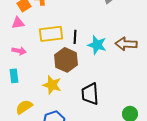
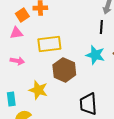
black line: (75, 37) -> (101, 27), moved
cyan rectangle: (14, 76) -> (11, 99), moved
yellow star: (52, 85) -> (38, 90), moved

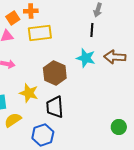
yellow rectangle: (49, 44) -> (40, 33), moved
black trapezoid: (88, 104) -> (55, 107), moved

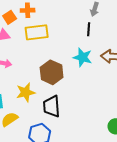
yellow star: (29, 93) -> (26, 92), turned -30

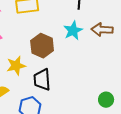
cyan star: (83, 57) -> (73, 31), turned 30

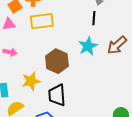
brown arrow: (102, 30) -> (117, 45), turned -45

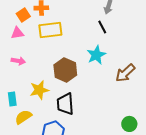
black line: (94, 18) -> (102, 27), turned -32
brown arrow: (117, 45) -> (125, 73), moved

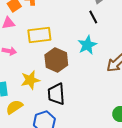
yellow rectangle: (50, 30) -> (39, 35), moved

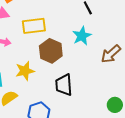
black trapezoid: (56, 94) -> (64, 85), moved

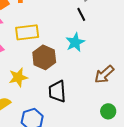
brown arrow: (111, 54) -> (104, 74), moved

